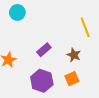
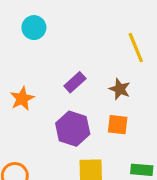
orange square: (72, 79) -> (118, 125), turned 32

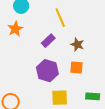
yellow line: (136, 48) -> (60, 18), moved
orange star: (22, 99) -> (15, 29), moved

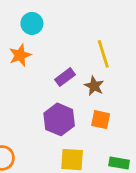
yellow line: (60, 18) -> (103, 54), moved
brown star: (77, 45) -> (94, 86), moved

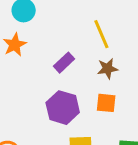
brown star: (94, 86) -> (107, 69), moved, turned -30

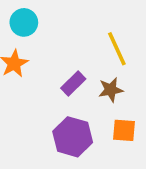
brown star: (107, 69) -> (111, 90), moved

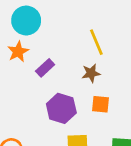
cyan circle: (24, 22) -> (26, 21), size x1.4
purple rectangle: (73, 84) -> (45, 68), moved

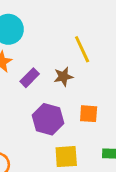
brown star: (91, 73) -> (63, 77), moved

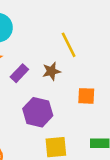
orange square: (89, 114) -> (86, 96), moved

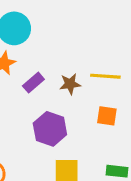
yellow line: (69, 45) -> (105, 76), moved, turned -65

